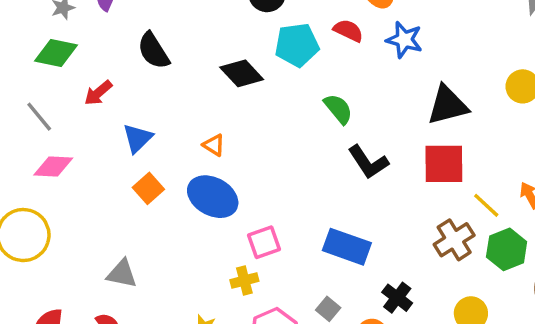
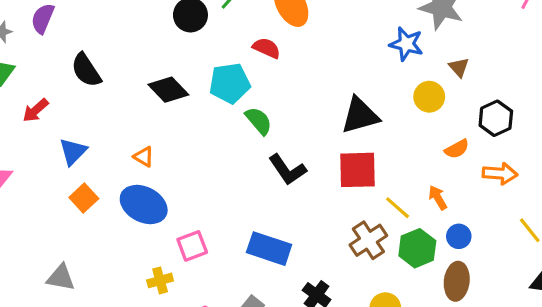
blue star: (404, 40) -> (406, 44), moved
cyan pentagon: (297, 45) -> (230, 83), moved
yellow cross: (244, 281) -> (160, 280), moved

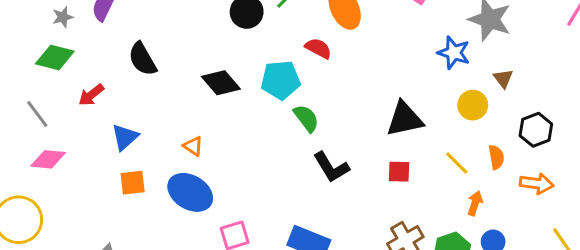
orange semicircle: (457, 149) -> (496, 157), turned -75
red square: (358, 170) -> (399, 172), size x0.6
orange square: (84, 198) -> (133, 183), turned 32
orange arrow: (438, 198) -> (475, 203), turned 45
yellow line: (398, 208) -> (457, 163), moved

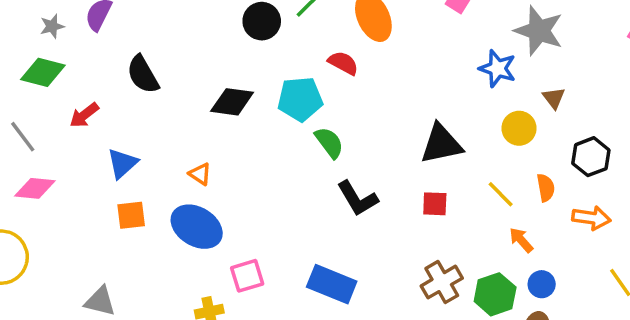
black diamond: (221, 83) -> (232, 102), turned -42
orange arrow: (475, 203) -> (521, 240), turned -60

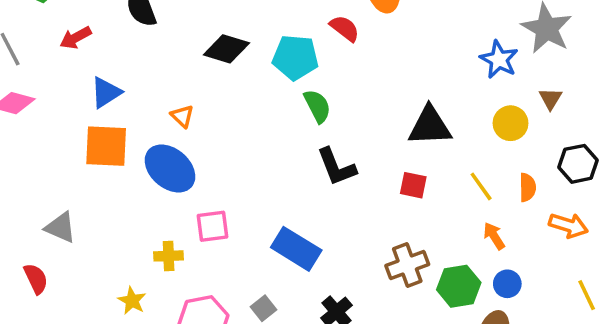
orange square: (131, 215) -> (106, 146), size x1.5

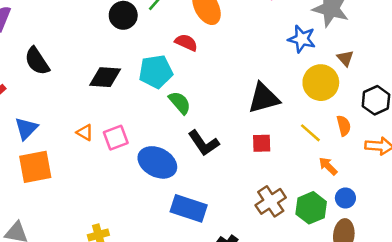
yellow circle: (511, 123) -> (321, 83), size x1.4
blue ellipse: (170, 168) -> (157, 162), moved
pink square: (213, 226) -> (116, 138), moved

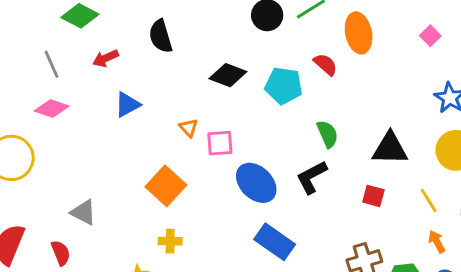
green semicircle: (180, 103) -> (327, 134), moved
black L-shape: (204, 143) -> (312, 177), turned 80
orange square: (35, 167) -> (166, 186), moved, turned 36

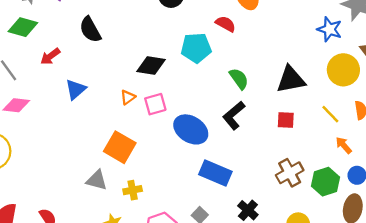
black diamond: (228, 75) -> (151, 65), moved
orange triangle: (189, 128) -> (128, 97), turned 49
gray triangle: (83, 212) -> (97, 180), moved

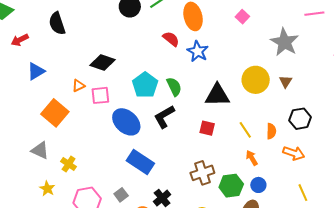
blue star: (330, 29) -> (198, 51), moved
cyan pentagon: (196, 48) -> (145, 85), moved, turned 30
yellow circle: (343, 70) -> (256, 80), moved
orange square: (120, 147) -> (55, 113), moved
yellow cross: (133, 190) -> (69, 164), turned 35

